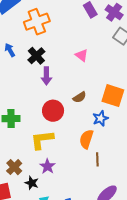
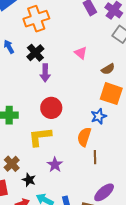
brown semicircle: (79, 97) -> (108, 69), moved
purple star: (47, 166) -> (55, 165), moved

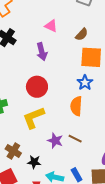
purple arrow: (45, 73) -> (42, 52), moved
brown line: (95, 157) -> (75, 139), moved, turned -48

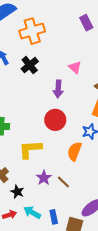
red circle: (37, 87) -> (55, 120), moved

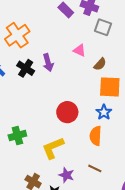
pink triangle: (75, 67) -> (79, 50), moved
purple arrow: (58, 89) -> (48, 63), moved
purple star: (44, 178) -> (66, 175), moved

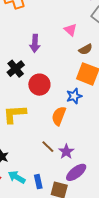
purple arrow: (48, 63) -> (35, 43), moved
black cross: (26, 68) -> (16, 69), moved
purple star: (66, 175) -> (66, 152), moved

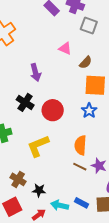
orange semicircle: (59, 116) -> (80, 145), moved
blue rectangle: (38, 182) -> (81, 203), turned -32

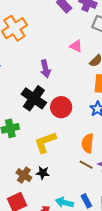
black cross: (25, 102) -> (34, 98), size x1.4
black star: (39, 190) -> (43, 173), moved
blue rectangle: (81, 203) -> (86, 201), turned 32

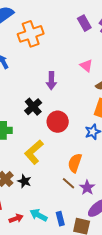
black cross: (34, 98) -> (33, 107), size x0.7
yellow L-shape: (45, 142) -> (34, 152), turned -35

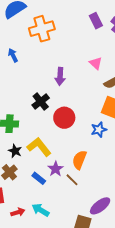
yellow L-shape: (34, 152) -> (39, 147), turned 90
black star: (24, 181) -> (15, 151), moved
purple star: (87, 188) -> (56, 169), moved
blue rectangle: (60, 219) -> (39, 178), moved, turned -40

